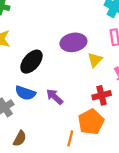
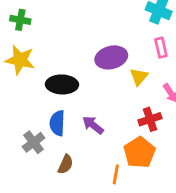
black ellipse: (31, 62) -> (62, 84), turned 55
blue semicircle: (25, 93) -> (57, 123), turned 78
brown semicircle: (20, 139) -> (66, 164), moved

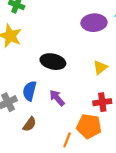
purple ellipse: (111, 57) -> (94, 23), moved
black ellipse: (62, 84) -> (53, 62), moved
orange pentagon: (139, 152) -> (89, 126), turned 30

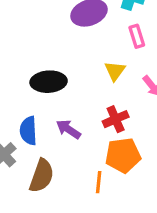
red cross: (102, 102) -> (116, 119), moved
brown semicircle: (30, 124) -> (42, 176), size x1.5

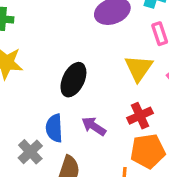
yellow triangle: (115, 71) -> (139, 68), size x1.4
black ellipse: (49, 82) -> (73, 80), turned -60

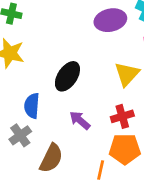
blue semicircle: (54, 128) -> (32, 106), moved

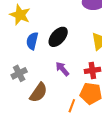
blue semicircle: (32, 106) -> (32, 41), moved

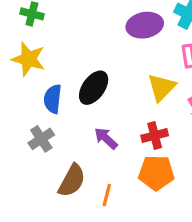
gray cross: (19, 73) -> (41, 139), moved
orange line: (72, 106) -> (107, 195), moved

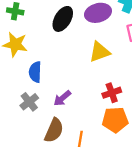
yellow triangle: (161, 87) -> (99, 52), moved, turned 30
black ellipse: (94, 88) -> (63, 19), moved
purple arrow: (106, 138) -> (62, 98), moved, turned -78

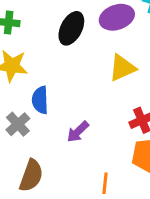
gray cross: (29, 102) -> (18, 124), moved
brown semicircle: (54, 130) -> (31, 176), moved

